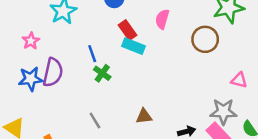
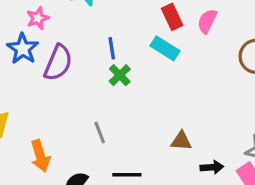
red rectangle: (127, 30) -> (172, 17), moved
blue star: (31, 79) -> (23, 49), moved, turned 30
brown triangle: (144, 116) -> (181, 141), moved

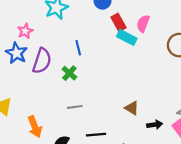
cyan rectangle: (165, 48) -> (127, 37), moved
green cross: (120, 75) -> (69, 73), moved
gray line: (100, 133) -> (75, 107), turned -72
brown triangle: (181, 141) -> (132, 108), turned 32

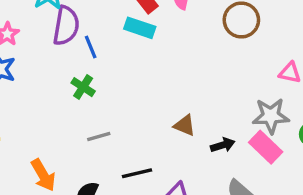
cyan rectangle: (127, 37) -> (140, 28), moved
purple semicircle: (42, 61) -> (66, 26), moved

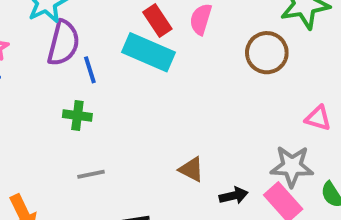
cyan rectangle: (140, 28) -> (148, 52), size x1.4
green cross: (83, 87) -> (77, 115), turned -30

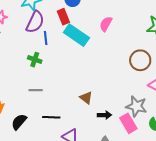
red rectangle: (157, 20) -> (63, 17), moved
brown circle: (267, 53) -> (140, 60), moved

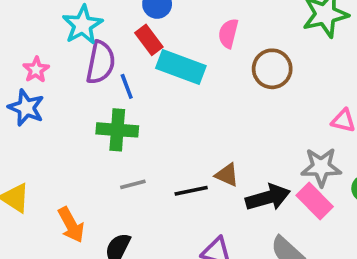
green cross: (35, 60) -> (117, 130), size x1.5
brown circle: (140, 60) -> (272, 69), moved
black arrow: (104, 115) -> (268, 197), size x1.6
black line: (51, 117) -> (191, 191), moved

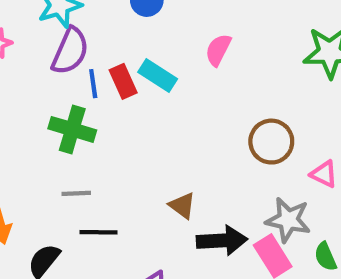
red rectangle: (149, 40) -> (123, 81), moved
cyan rectangle: (181, 67) -> (158, 75), size x0.7
brown circle: (272, 69) -> (271, 142), moved
black line: (191, 191) -> (98, 232), moved

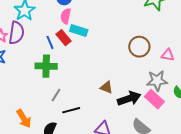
pink semicircle: (218, 50) -> (66, 16), moved
purple semicircle: (70, 51) -> (16, 33), moved
gray line: (76, 193) -> (56, 95), turned -40

